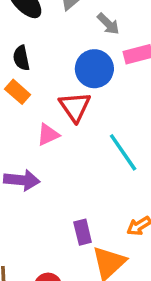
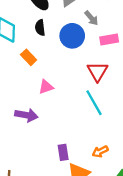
black semicircle: (21, 58) -> (40, 28), moved
blue circle: (94, 69) -> (72, 36), moved
red triangle: (75, 107) -> (97, 72), moved

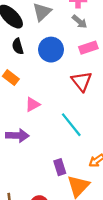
gray arrow: (91, 18) -> (80, 22), moved
cyan line: (94, 103) -> (71, 125), moved

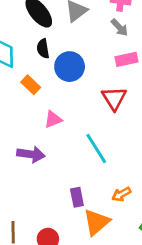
blue circle: (51, 50) -> (70, 67), moved

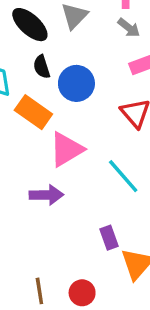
orange rectangle: (31, 85) -> (33, 112), size x1.5
pink triangle: (53, 119) -> (66, 149), size x1.6

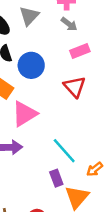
cyan line: (123, 176) -> (64, 151), moved

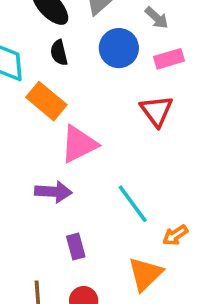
blue circle: (31, 65) -> (119, 48), moved
purple rectangle: (56, 178) -> (76, 247), moved

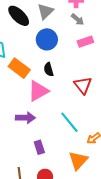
blue circle: (119, 48) -> (47, 39), moved
black semicircle: (59, 53) -> (49, 69), moved
red triangle: (157, 111) -> (83, 85), moved

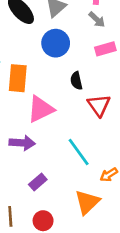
orange rectangle: (19, 68) -> (18, 78), turned 55
black semicircle: (49, 69) -> (76, 81), moved
purple rectangle: (39, 147) -> (38, 182), turned 64

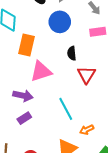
purple rectangle: (38, 182) -> (24, 118), moved

